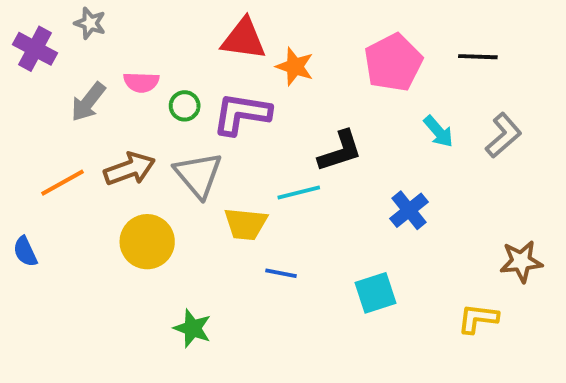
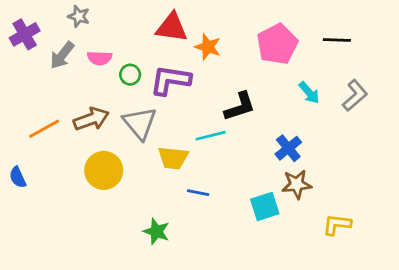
gray star: (90, 23) -> (79, 16), moved
purple cross: (35, 49) -> (25, 34), turned 32
gray arrow: (88, 102) -> (62, 55), moved
brown star: (521, 261) -> (297, 184), moved
green star: (192, 328) -> (156, 231), moved

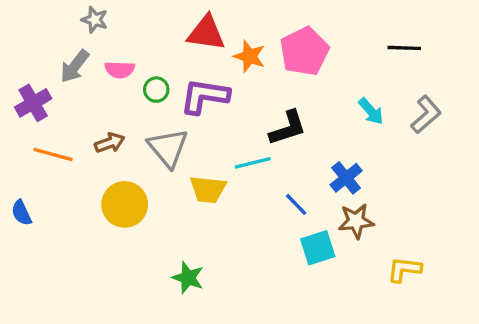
purple cross: (25, 34) -> (33, 103), moved
pink pentagon: (277, 44) -> (304, 51), moved
brown arrow: (91, 119) -> (110, 143), size x0.7
orange line: (44, 129) -> (53, 155), turned 44
blue line: (198, 193) -> (296, 204), moved, turned 35

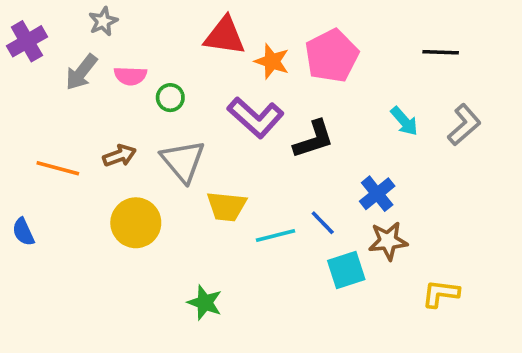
gray star: (95, 20) -> (103, 21), turned 30
purple L-shape: (205, 96) -> (256, 118), moved, turned -147
purple cross: (33, 103) -> (27, 41), moved
cyan line: (253, 163) -> (276, 235), moved

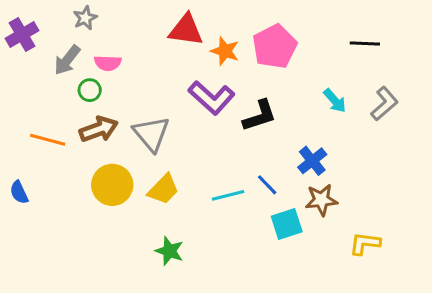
green circle: (170, 98) -> (90, 90), moved
brown arrow: (119, 156) -> (99, 129), size x1.4
yellow trapezoid: (227, 206) -> (163, 189), moved, turned -52

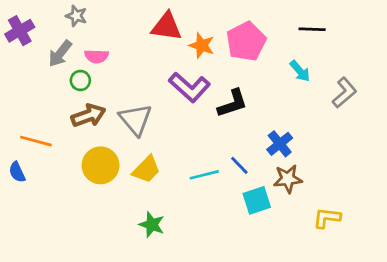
gray star: (85, 18) -> (76, 16), turned -30
black line: (365, 43) -> (312, 29), moved
cyan arrow: (335, 101) -> (300, 71), moved
orange line: (48, 140) -> (36, 141), moved

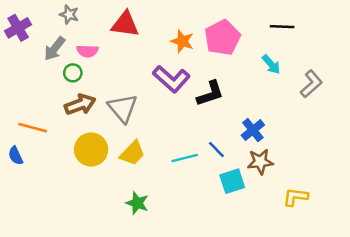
red triangle: (167, 27) -> (125, 24), moved

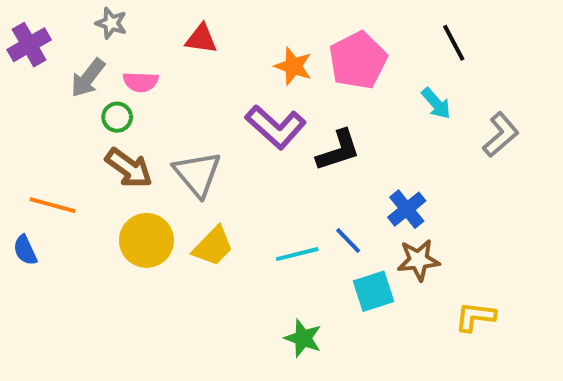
red triangle: (125, 24) -> (201, 39), size x0.7
black line: (282, 27) -> (454, 43), turned 60
brown arrow: (80, 105) -> (129, 168), turned 56
green star: (137, 203) -> (303, 338), moved

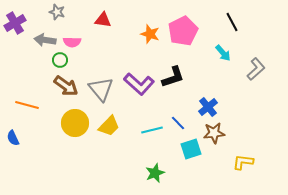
gray arrow: (88, 78) -> (45, 40), turned 60
purple L-shape: (276, 127) -> (139, 84), moved
blue semicircle: (25, 250) -> (13, 138), moved
green star: (303, 338) -> (155, 173), turned 30

